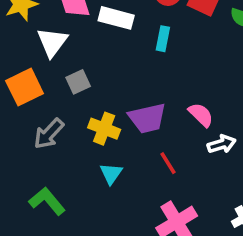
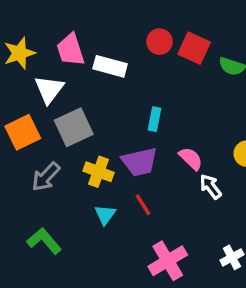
cyan rectangle: (163, 39) -> (155, 119), moved
gray square: (78, 82) -> (74, 127), size x1.6
white arrow: (222, 144) -> (211, 187), turned -110
red line: (168, 163) -> (143, 205), moved

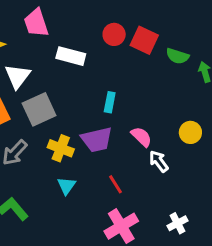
pink trapezoid: (71, 50) -> (36, 23), moved
red line: (143, 205) -> (115, 184), moved

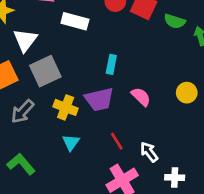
white arrow: (159, 161) -> (149, 152), moved
white cross: (177, 223) -> (175, 177), turned 30

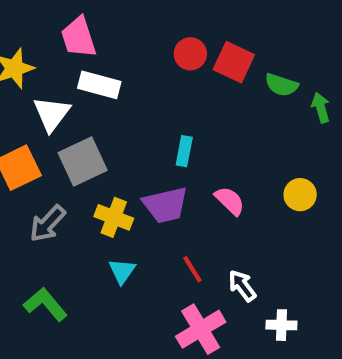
white rectangle: (75, 21) -> (99, 85), moved

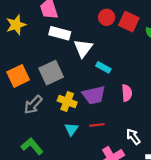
white triangle: (52, 114) -> (83, 48), moved
cyan rectangle: (184, 151) -> (103, 67), turned -72
pink semicircle: (230, 201) -> (127, 93), turned 42
red line: (192, 269) -> (97, 125), moved, turned -64

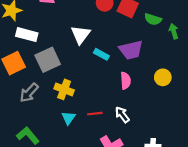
white rectangle: (60, 33) -> (27, 35), moved
purple trapezoid: (94, 95) -> (131, 50), moved
white arrow: (133, 137) -> (122, 115), moved

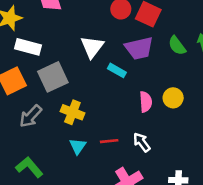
green semicircle: (153, 19) -> (177, 46), moved, turned 35
purple trapezoid: (131, 50) -> (139, 48), moved
yellow circle: (163, 77) -> (173, 98), moved

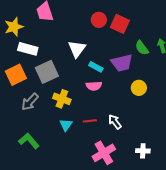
purple trapezoid: (139, 48) -> (122, 63), moved
pink semicircle: (146, 102) -> (94, 86), moved, turned 91

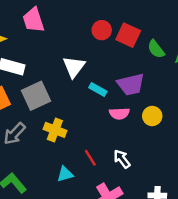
green semicircle: (142, 48) -> (156, 49), moved
pink semicircle: (94, 86) -> (119, 113), moved
red line: (90, 121) -> (90, 158), turned 64
cyan triangle: (66, 125) -> (65, 174), moved, turned 40

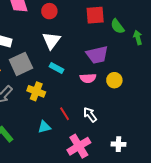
red circle: (102, 30) -> (49, 11), moved
red square: (128, 35) -> (95, 15), turned -30
cyan rectangle: (98, 89) -> (56, 68), moved

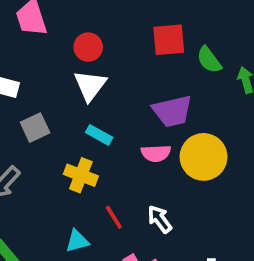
red circle: (49, 11) -> (88, 47), moved
gray square: (21, 64) -> (35, 128), size x0.7
yellow circle: (114, 80) -> (204, 157), size x1.6
yellow cross: (36, 91) -> (81, 175), moved

